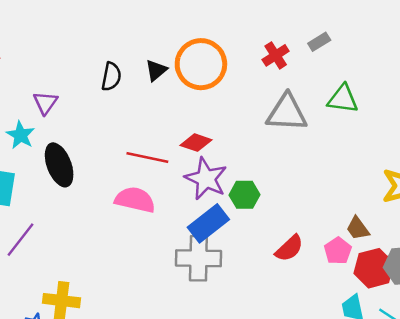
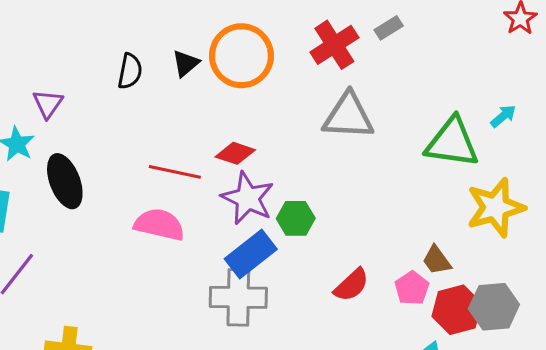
red cross: (276, 55) -> (334, 45), size x1.4
green triangle: (343, 99) -> (452, 142), moved, size x1.4

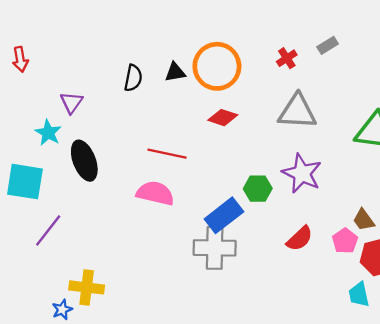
red cross: (334, 45) -> (287, 58), size x0.6
black triangle: (186, 63) -> (175, 72), turned 30
red diamond: (235, 153) -> (223, 118), moved
purple star: (248, 198) -> (302, 173), moved

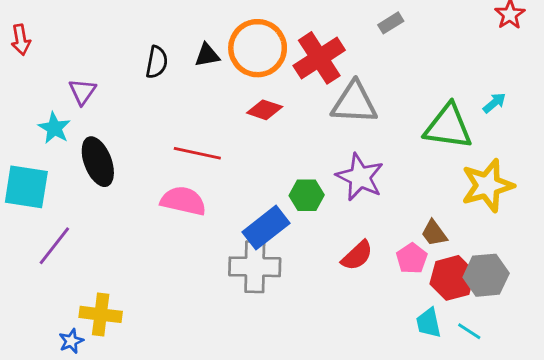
red cross: (287, 58) -> (319, 58), moved, size x2.0

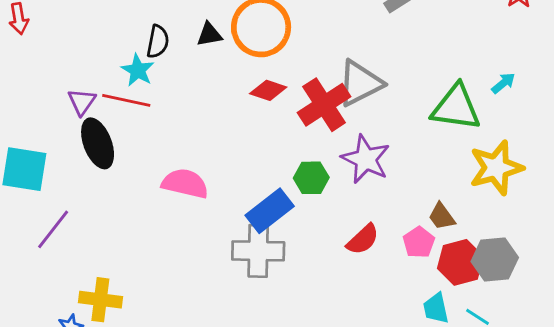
red cross: (319, 58) -> (324, 105), moved
purple triangle: (82, 92) -> (82, 102), moved
gray triangle: (354, 103) -> (360, 83), turned -30
cyan star: (54, 128) -> (138, 70), moved
red line: (197, 153) -> (126, 100), moved

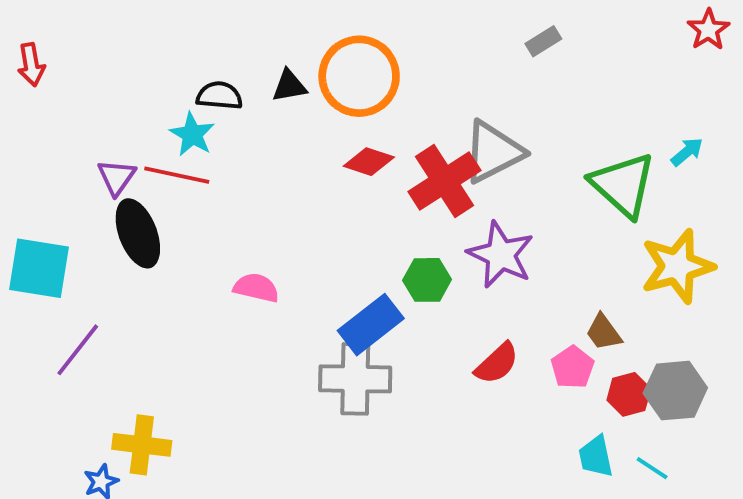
black semicircle: (158, 42) -> (219, 96), turned -96
green triangle: (456, 108) -> (623, 185), turned 34
pink semicircle: (185, 184) -> (256, 288), size x0.7
red hexagon: (460, 262) -> (629, 394), size x0.7

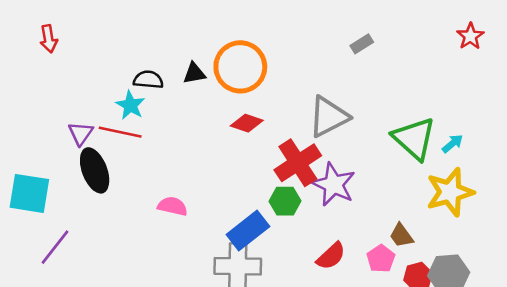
red arrow: (31, 65) -> (49, 39), moved
cyan arrow: (687, 152) -> (452, 144), moved
red cross: (444, 181) -> (298, 163), moved

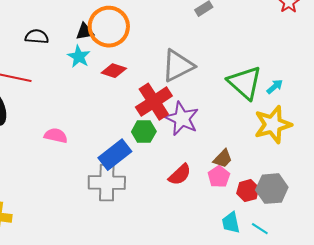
black triangle: (194, 73) -> (85, 32), moved
cyan star: (130, 105) -> (79, 57), moved
brown trapezoid: (401, 236) -> (223, 159), moved, turned -100

